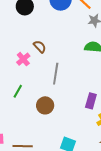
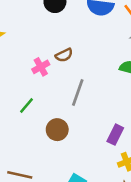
brown semicircle: (40, 47) -> (64, 55), turned 96

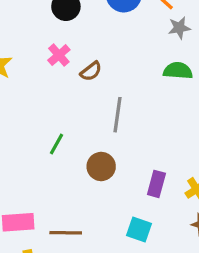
pink cross: (41, 67) -> (59, 55), moved
purple rectangle: (115, 135) -> (156, 184), moved

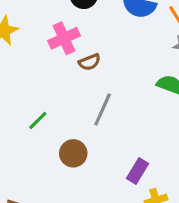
pink cross: (59, 55) -> (64, 38), size x1.4
purple rectangle: (156, 184) -> (137, 171), moved

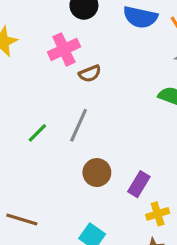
gray line: (103, 110) -> (79, 125), moved
brown circle: (73, 153) -> (97, 173), moved

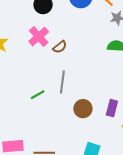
green line: (37, 133) -> (38, 95), turned 32

